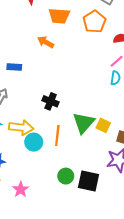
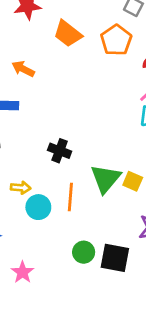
orange trapezoid: (59, 16) -> (68, 34), turned 35
orange arrow: (46, 42) -> (23, 69), moved
yellow arrow: (21, 127) -> (21, 188), size x0.6

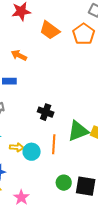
green triangle: (106, 179) -> (78, 131), turned 30
yellow arrow: (21, 188) -> (17, 147), moved

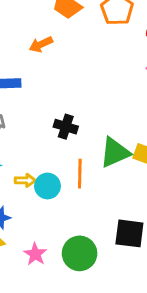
orange arrow: (19, 55) -> (41, 44), moved, turned -49
green circle: (64, 183) -> (80, 253), moved, size x1.5

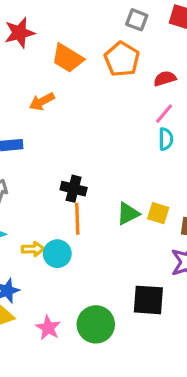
green triangle: (115, 152) -> (128, 214), size x0.7
orange line: (80, 174) -> (77, 219), moved

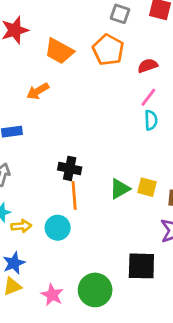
yellow arrow: (33, 249) -> (21, 226), moved

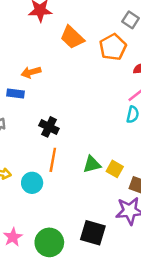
orange arrow: (38, 91) -> (31, 72), moved
black cross: (70, 168) -> (49, 127), moved

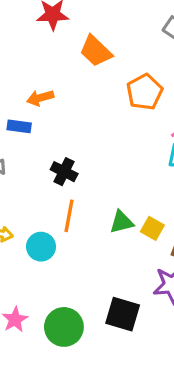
orange pentagon: (113, 47) -> (145, 92), moved

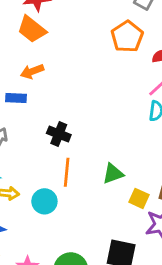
orange trapezoid: (96, 51) -> (32, 29), moved
orange pentagon: (145, 92) -> (127, 37), moved
yellow square: (152, 228) -> (139, 198), moved

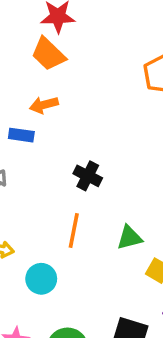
black cross: (59, 134) -> (88, 176), moved
cyan circle: (44, 201) -> (41, 279), moved

